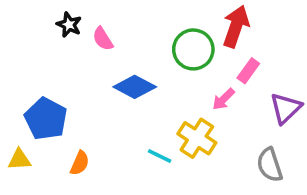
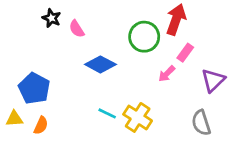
yellow cross: (197, 138) -> (138, 117), moved
cyan line: (160, 156) -> (107, 113), moved
orange semicircle: (80, 163) -> (41, 125), moved

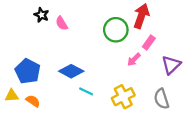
blue diamond: (100, 64) -> (71, 71), moved
yellow cross: (138, 117) -> (123, 97), moved, turned 30
orange semicircle: (41, 125) -> (33, 101), turned -80

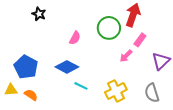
pink semicircle: (62, 23) -> (75, 38), moved, turned -120

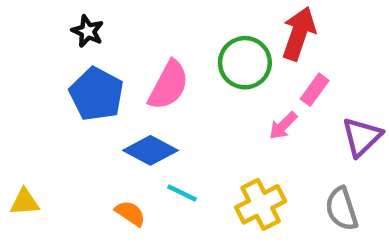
pink semicircle: (75, 38) -> (168, 85), size x1.6
blue pentagon: (26, 67) -> (97, 94), moved
orange semicircle: (31, 95) -> (130, 213), moved

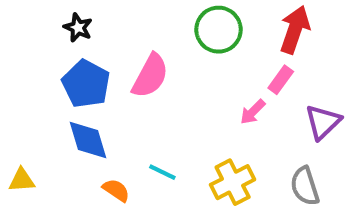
red arrow: (299, 33) -> (295, 30), moved
green circle: (245, 63) -> (219, 30), moved
blue diamond: (150, 150) -> (88, 140), moved, turned 45

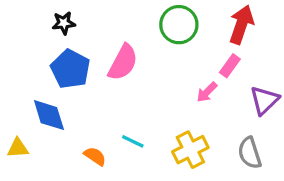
black star: (78, 28) -> (64, 23), turned -30
blue diamond: (88, 140) -> (49, 115), moved

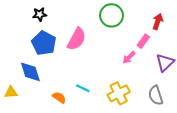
red arrow: (241, 25) -> (158, 22), moved, size x0.7

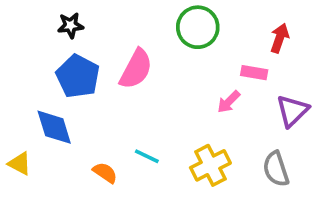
pink rectangle: (143, 41) -> (254, 73), turned 64
yellow triangle: (11, 92) -> (20, 164), turned 32

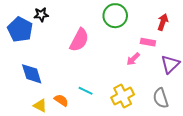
blue pentagon: (78, 76) -> (20, 29), moved
yellow triangle: (20, 164) -> (40, 106), moved

